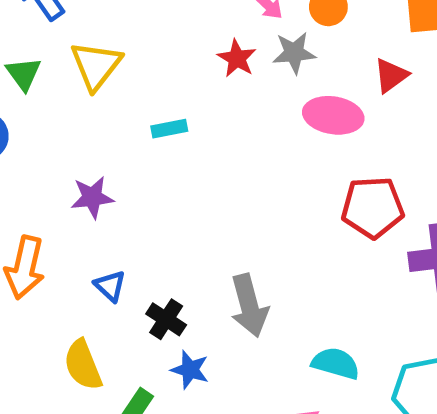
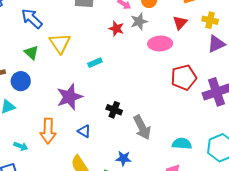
purple star: (92, 197) -> (70, 97), size x1.5
black cross: (166, 319) -> (114, 110), moved

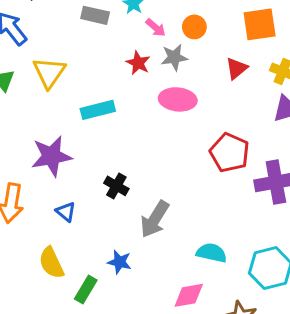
pink ellipse: (160, 44) -> (178, 99), moved
cyan rectangle: (95, 63) -> (98, 110), size x1.5
red pentagon: (184, 77) -> (229, 153), turned 30
gray arrow: (142, 127) -> (155, 219), turned 50

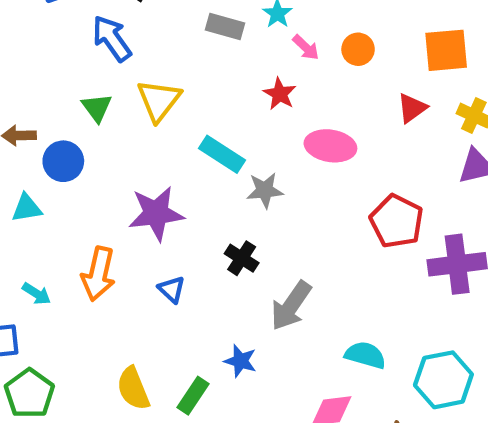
gray star: (174, 57) -> (265, 190), moved
cyan rectangle: (98, 110) -> (222, 154), turned 44
yellow semicircle: (51, 263) -> (133, 389), moved

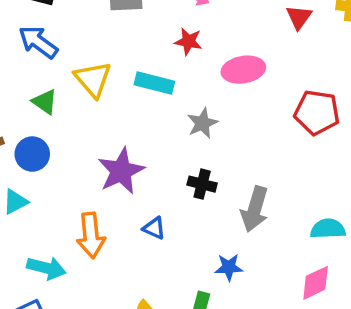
cyan rectangle: (222, 154) -> (154, 83), moved
cyan arrow: (36, 294) -> (46, 268), size x1.5

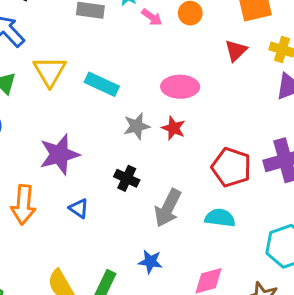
red star: (188, 41) -> (173, 128), moved
red pentagon: (317, 113) -> (231, 167), moved
cyan semicircle: (328, 229) -> (220, 218), moved
blue star: (229, 267) -> (150, 262), moved

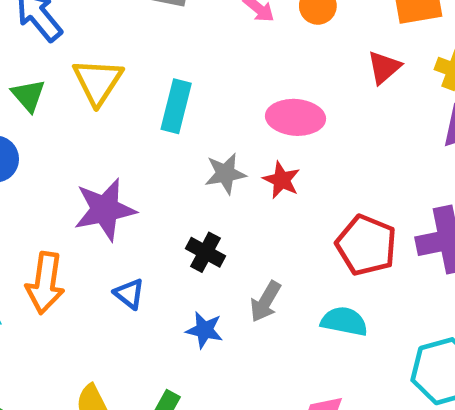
cyan rectangle: (102, 84) -> (176, 106), turned 76
gray arrow: (168, 208) -> (265, 301), size x0.7
blue star: (150, 262) -> (204, 330), moved

